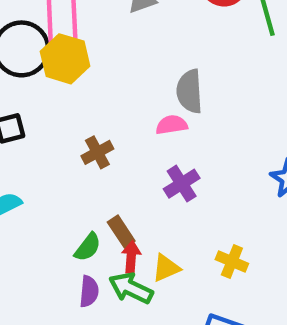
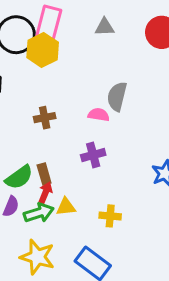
green semicircle: (88, 247) -> (19, 177), size x1.4
yellow cross: (232, 261) -> (110, 216), turned -35
green arrow: (131, 288) -> (39, 213), turned 120

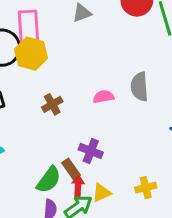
gray semicircle: (117, 96) -> (139, 87), moved
brown cross: (45, 118) -> (52, 104), moved
purple cross: (93, 155) -> (91, 151), moved, turned -35

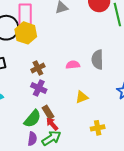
purple cross: (91, 151) -> (39, 88), moved
red arrow: (78, 186) -> (52, 124), turned -48
yellow triangle: (102, 193) -> (82, 97), moved

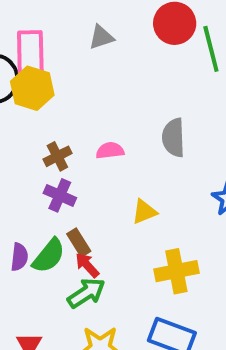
pink semicircle: (73, 65) -> (110, 151), moved
yellow cross: (98, 128) -> (176, 271), size x1.5
purple semicircle: (32, 139) -> (19, 257), moved

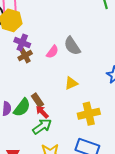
gray semicircle: (173, 138) -> (72, 46), moved, turned -30
pink semicircle: (110, 151) -> (52, 52), turned 136
purple cross: (60, 195) -> (22, 43), moved

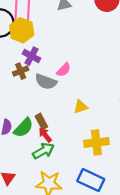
gray semicircle: (72, 46) -> (46, 82), moved, turned -42
brown cross: (25, 56) -> (21, 71), moved

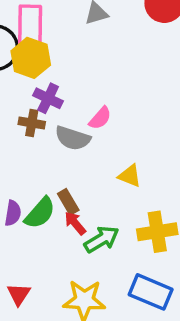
brown cross: (21, 71) -> (32, 123), turned 35
yellow triangle: (81, 107) -> (130, 176), turned 42
green arrow: (43, 151) -> (102, 239), moved

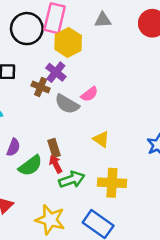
yellow hexagon: (31, 58) -> (68, 42), moved
green semicircle: (40, 213) -> (30, 166), moved

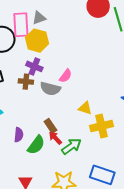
gray triangle: (103, 20) -> (39, 18), moved
yellow cross: (112, 183) -> (102, 126), moved

